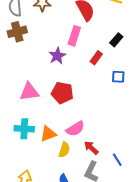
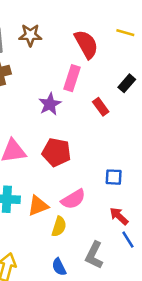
red rectangle: (96, 58) -> (101, 107), turned -72
blue square: (118, 77) -> (114, 177), moved
red arrow: (91, 148) -> (119, 216), moved

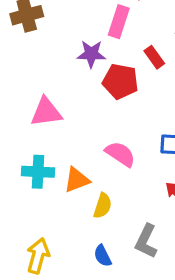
purple star: (50, 104) -> (91, 54), turned 30
red pentagon: (56, 152) -> (120, 81), moved
pink semicircle: (73, 199) -> (120, 154), moved, turned -115

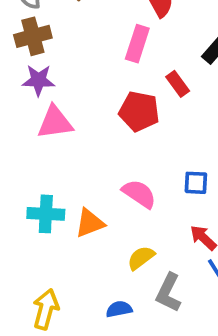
purple star: (91, 54) -> (38, 80), moved
pink triangle: (46, 112) -> (55, 122), moved
yellow semicircle: (103, 206) -> (141, 258), moved, turned -145
blue semicircle: (103, 256) -> (119, 309), turned 105

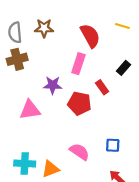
purple star: (38, 80) -> (53, 85), moved

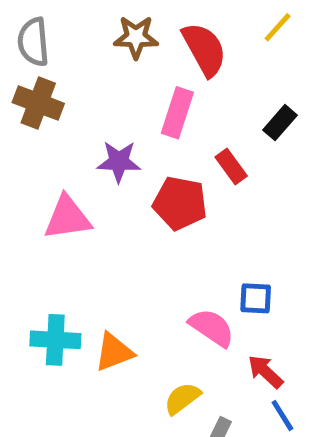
yellow line: (122, 26) -> (278, 27), turned -64
brown star: (44, 28) -> (136, 37), moved
brown cross: (17, 59) -> (38, 103), turned 36
pink semicircle: (79, 152) -> (212, 328), moved

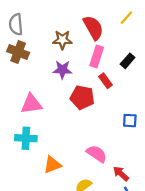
brown star: (136, 37) -> (62, 40), moved
pink rectangle: (177, 113) -> (97, 56), moved
purple star: (119, 162) -> (62, 70), moved
blue square: (256, 298) -> (130, 121), moved
cyan cross: (55, 340) -> (26, 138), moved

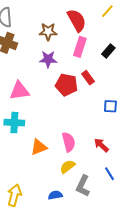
red rectangle: (105, 81) -> (88, 78), moved
pink semicircle: (97, 154) -> (69, 142), moved, turned 42
red arrow: (121, 174) -> (101, 145), moved

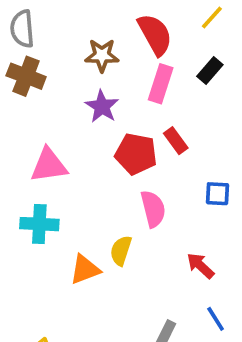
black rectangle: (108, 51) -> (210, 70), moved
purple star: (48, 59) -> (102, 106), turned 30
pink semicircle: (69, 142) -> (153, 209), moved
yellow semicircle: (68, 167) -> (121, 251), moved, turned -35

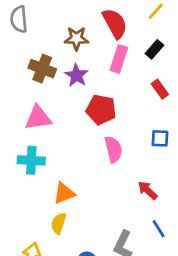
brown cross: (26, 76) -> (42, 69), moved
red rectangle: (176, 141) -> (160, 89), moved
yellow semicircle: (121, 251) -> (59, 223), moved

